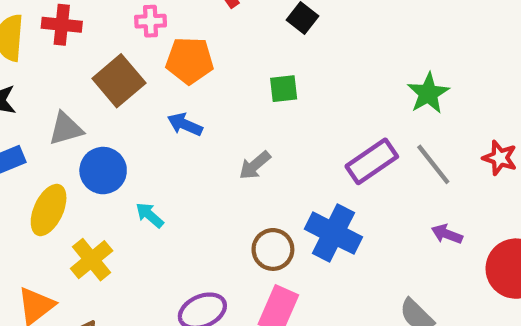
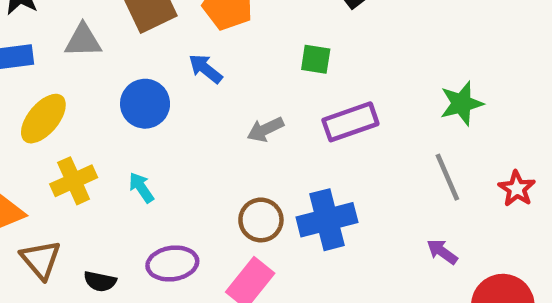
purple rectangle: (372, 161) -> (350, 122), moved
blue circle: (103, 171) -> (145, 104), moved
cyan arrow: (150, 215) -> (141, 188), moved
blue cross: (333, 233) -> (327, 220), turned 34

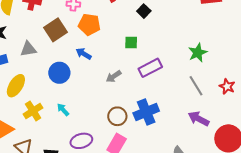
purple arrow: (442, 252) -> (199, 119), size x1.5

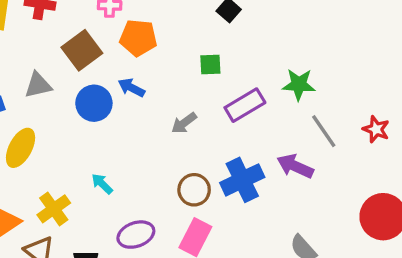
green star: (198, 53) -> (299, 84), moved, turned 30
blue circle: (59, 73) -> (94, 103), moved
yellow cross: (33, 111) -> (54, 209), moved
purple arrow: (199, 119) -> (295, 166), moved

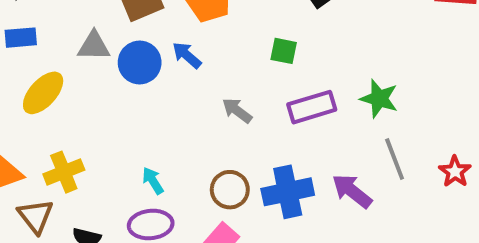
gray triangle: (38, 85) -> (94, 46), moved
gray arrow: (184, 123) -> (237, 110), turned 60
cyan arrow: (102, 184) -> (153, 181), moved

